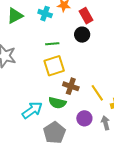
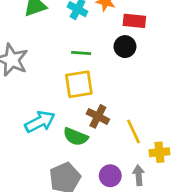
red rectangle: (86, 16) -> (134, 21), turned -63
cyan arrow: (32, 110) -> (40, 122), moved
purple circle: (84, 118) -> (110, 176), moved

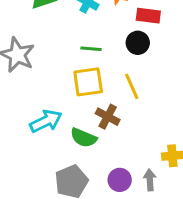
yellow line: (134, 131) -> (132, 86), moved

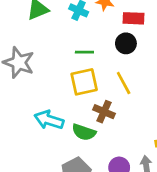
cyan arrow: (46, 121) -> (49, 120), turned -132

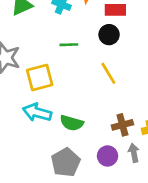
yellow square: (84, 82) -> (40, 78), moved
brown cross: (104, 112) -> (122, 125), moved, turned -36

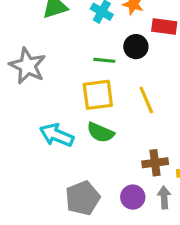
black circle: (109, 35) -> (136, 47), moved
yellow square: (40, 78) -> (98, 95), moved
green semicircle: (72, 123) -> (101, 132), moved

